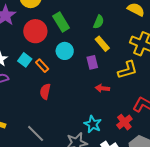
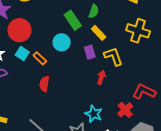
green rectangle: (61, 22) -> (73, 20), moved
red circle: (35, 31) -> (19, 30), moved
yellow L-shape: (127, 70) -> (113, 56), moved, turned -90
red arrow: (102, 88) -> (101, 77), turned 104

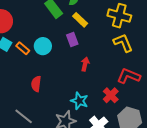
cyan circle: (62, 42) -> (43, 46), moved
yellow L-shape: (113, 56) -> (123, 43), moved
red semicircle: (44, 84) -> (36, 84), moved

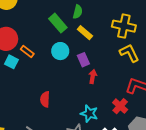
purple rectangle: (72, 39) -> (83, 60), moved
cyan circle: (43, 46) -> (60, 51), moved
orange rectangle: (23, 48) -> (27, 52), moved

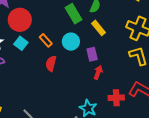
orange rectangle: (27, 52) -> (46, 40), moved
red semicircle: (45, 99) -> (51, 64), moved
red cross: (120, 106) -> (116, 98), moved, turned 35

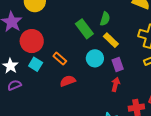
cyan circle: (71, 42) -> (95, 58), moved
purple rectangle: (92, 54) -> (118, 65), moved
red semicircle: (51, 64) -> (68, 81), turned 63

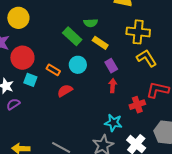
green semicircle: (105, 19) -> (91, 23), turned 80
cyan circle: (95, 58) -> (78, 65), moved

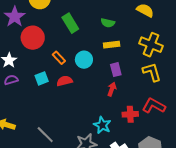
green rectangle: (72, 36) -> (70, 23), moved
yellow rectangle: (100, 43) -> (112, 45), turned -56
cyan square: (30, 80) -> (42, 78), moved, turned 32

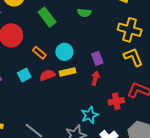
yellow rectangle: (112, 45) -> (68, 72), moved
cyan star: (102, 125) -> (90, 115), turned 30

